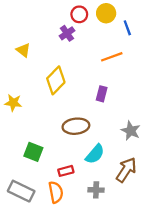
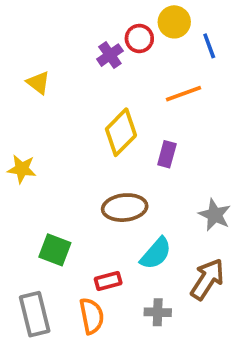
red circle: (79, 14) -> (139, 38), moved
yellow diamond: (56, 80) -> (121, 132), moved
gray rectangle: (21, 191) -> (35, 314), turned 50

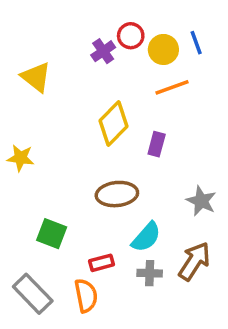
yellow circle: (174, 22) -> (163, 49), moved
yellow triangle: (38, 83) -> (36, 77), size x1.4
gray cross: (158, 312) -> (150, 273), moved
gray rectangle: (35, 314) -> (33, 294), turned -30

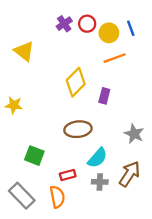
purple cross: (103, 51) -> (64, 24), moved

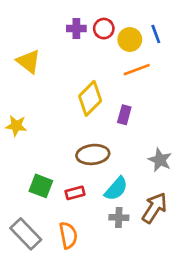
purple cross: (64, 24) -> (76, 29), turned 35
red rectangle: (68, 175) -> (75, 193), moved

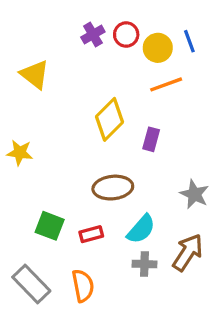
purple cross: (76, 29) -> (93, 35), turned -30

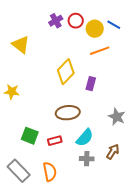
blue line: (189, 41) -> (114, 25), turned -40
brown arrow: (188, 252) -> (113, 152), size x0.7

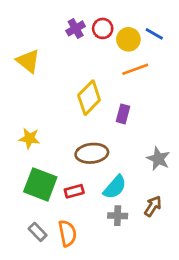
yellow star: (12, 92) -> (29, 138), moved
green square: (30, 136) -> (40, 184), size x1.4
gray rectangle: (19, 171) -> (38, 232), moved, size x0.6

